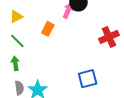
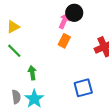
orange rectangle: (48, 29) -> (64, 41), moved
green arrow: (15, 63) -> (32, 73), moved

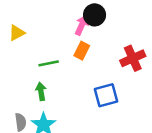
green line: (14, 51) -> (49, 63), moved, turned -56
blue square: (83, 88) -> (106, 95), moved

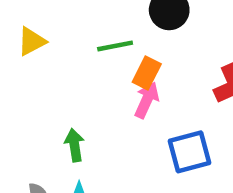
pink arrow: (82, 25) -> (147, 100), moved
green line: (49, 63) -> (115, 46), moved

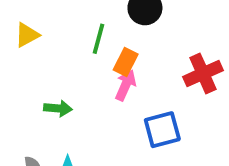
green line: (115, 46) -> (99, 39), turned -64
green arrow: (74, 145) -> (58, 108), moved, turned 104

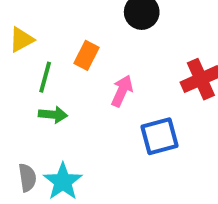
green line: (99, 39) -> (45, 77), moved
orange rectangle: (126, 62) -> (87, 55), moved

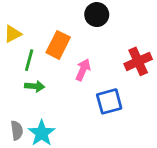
orange rectangle: (87, 55) -> (58, 45), size x1.4

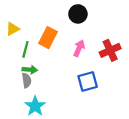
pink arrow: (83, 70) -> (79, 48), moved
gray semicircle: (17, 130) -> (27, 80), moved

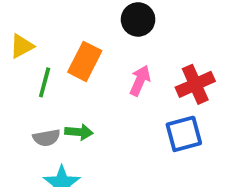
green arrow: (30, 70) -> (79, 132), moved
gray semicircle: (27, 80) -> (46, 138), turned 88
blue square: (88, 81) -> (184, 134), moved

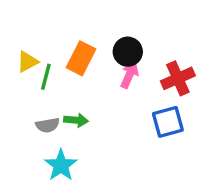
black circle: (138, 19) -> (128, 52), moved
yellow triangle: (22, 46) -> (28, 62), moved

